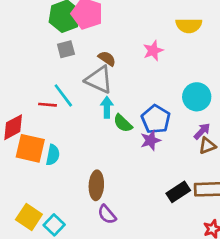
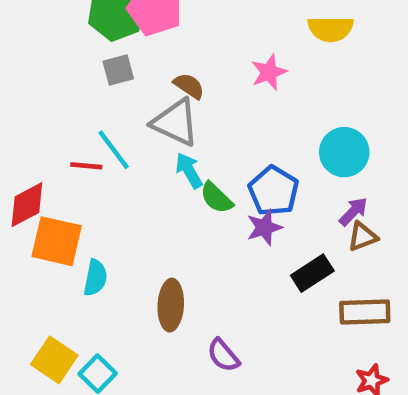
cyan arrow: (107, 107) -> (189, 170), turned -30
cyan semicircle: (53, 155) -> (95, 278), moved
black rectangle: (178, 192) -> (312, 273), moved
purple semicircle: (107, 214) -> (223, 355), moved

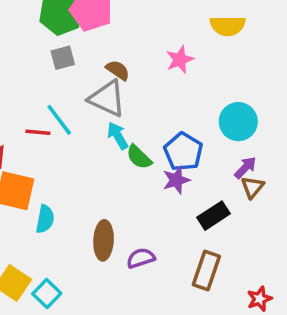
brown triangle: (363, 237) -> (252, 187), turned -30
brown rectangle: (365, 312) -> (206, 270), moved, turned -69
purple semicircle: (223, 355) -> (141, 258), moved, turned 112

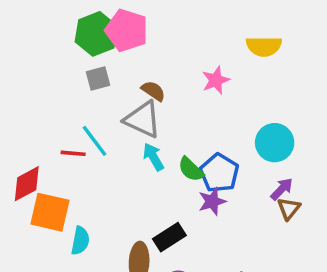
green semicircle: (139, 157) -> (191, 169), moved
black rectangle: (213, 216) -> (169, 237), moved

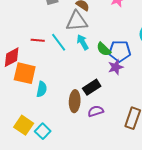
gray triangle: (143, 119) -> (77, 21), turned -30
cyan line: (94, 141) -> (59, 42), moved
blue pentagon: (219, 173) -> (120, 51), turned -30

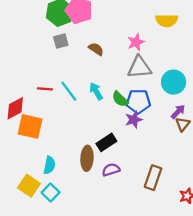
gray triangle: (77, 21) -> (139, 67), moved
cyan semicircle: (42, 89) -> (49, 165), moved

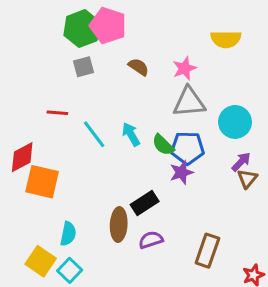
brown semicircle: (96, 49) -> (139, 67), moved
red line: (45, 89) -> (57, 113), moved

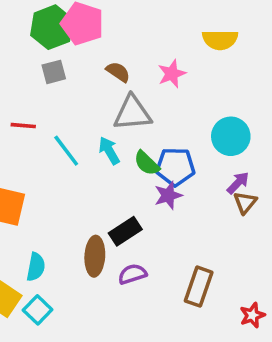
gray triangle: (189, 102) -> (132, 113), moved

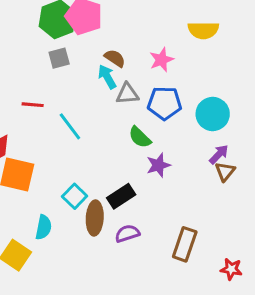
gray triangle: (132, 113) -> (127, 94), size x0.7
cyan arrow: (109, 151) -> (107, 77), moved
blue pentagon: (175, 167) -> (165, 103), moved
cyan square: (38, 310) -> (75, 196), moved
red star: (252, 315) -> (231, 269), turned 30

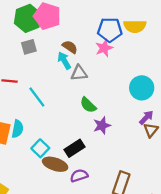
blue pentagon: (165, 103) -> (110, 30), moved
brown ellipse: (95, 218) -> (55, 164), turned -75
cyan semicircle: (44, 227) -> (17, 129), moved

